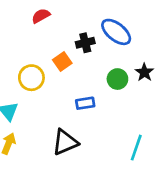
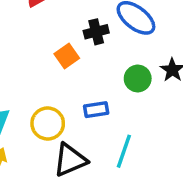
yellow circle: (31, 78) -> (48, 124), moved
cyan line: (136, 148) -> (124, 151), moved

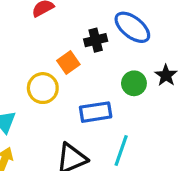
blue rectangle: (96, 110) -> (96, 112), size x1.4
yellow circle: (48, 124) -> (43, 88), moved

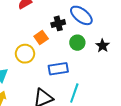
green circle: (134, 83) -> (77, 43), moved

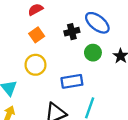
orange square: (41, 38) -> (37, 35), moved

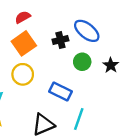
orange square: (37, 35) -> (24, 43), size x1.5
blue rectangle: (72, 81) -> (60, 91), turned 35

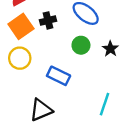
black cross: (60, 40) -> (48, 20), moved
cyan line: (79, 119) -> (105, 104), moved

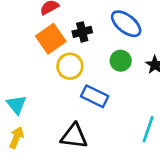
yellow circle: (20, 58) -> (70, 66), moved
black triangle: (41, 110) -> (74, 136), turned 30

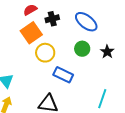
black cross: (82, 32) -> (52, 19), moved

